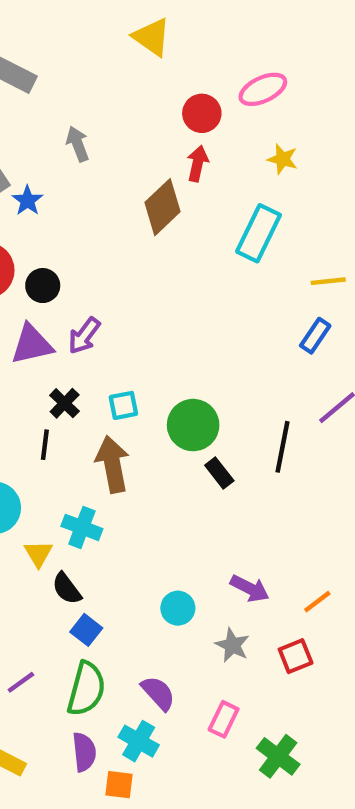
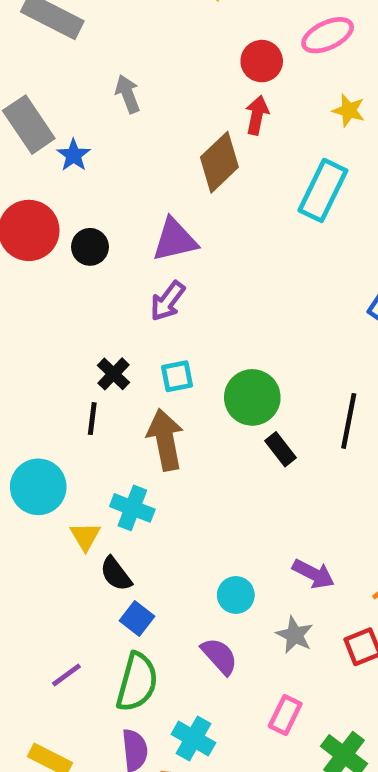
purple arrow: (84, 336) -> (168, 301), moved
purple triangle: (32, 344) -> (175, 240), moved
purple semicircle: (158, 693) -> (219, 656), moved

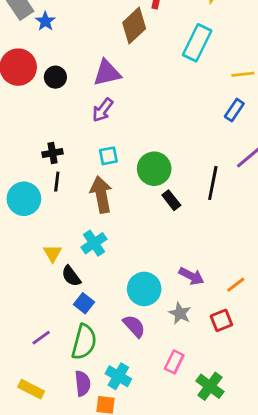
black cross: (113, 374) -> (53, 153), moved, turned 36
cyan circle: (38, 487) -> (24, 199), moved
cyan cross: (132, 508) -> (94, 243), moved, turned 35
cyan circle: (236, 595) -> (144, 289), size x1.5

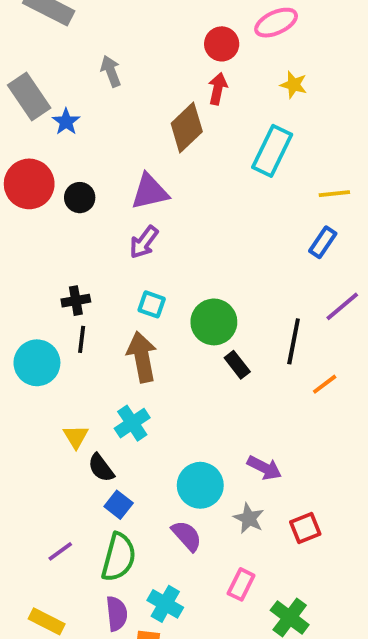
cyan square: (108, 156) -> (152, 304), turned 30
orange line: (236, 285) -> (325, 384), moved

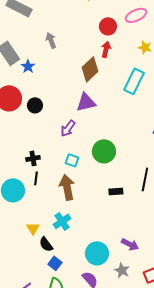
purple triangle: (150, 192) -> (86, 102), moved
green circle: (214, 322) -> (104, 151), moved
black rectangle: (237, 365) -> (116, 191), turned -56

